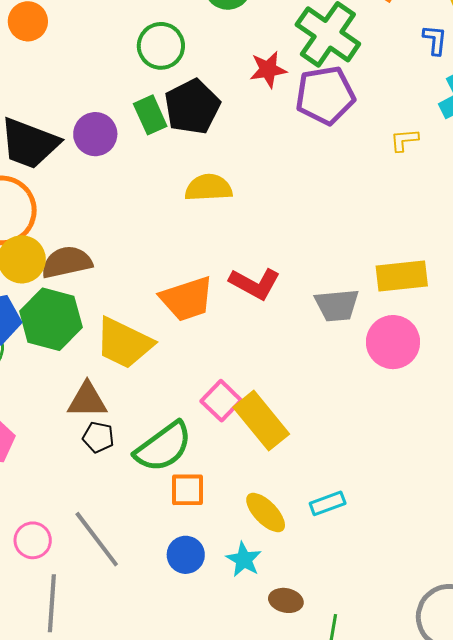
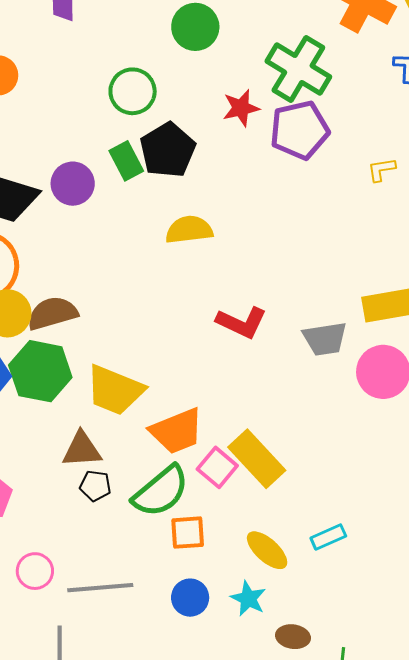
orange trapezoid: (187, 299) -> (177, 431), moved
pink square: (221, 401) -> (217, 467), moved
gray line: (97, 539) -> (100, 588), turned -54
pink circle: (33, 540) -> (35, 571), moved

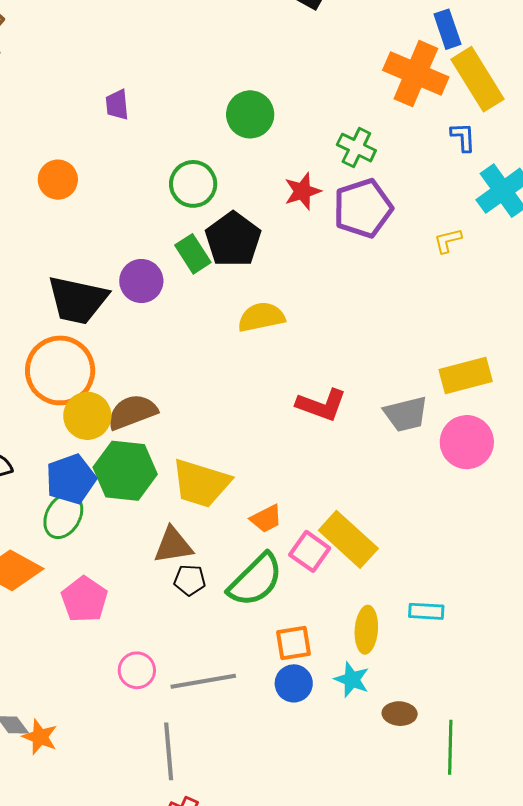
green cross: (298, 69) -> (356, 148), size x0.6
orange trapezoid: (177, 431) -> (266, 519), size x0.6
orange square: (188, 533) -> (294, 643), moved
cyan rectangle: (328, 537) -> (426, 611), turned 32
yellow ellipse: (267, 550) -> (366, 630), turned 57

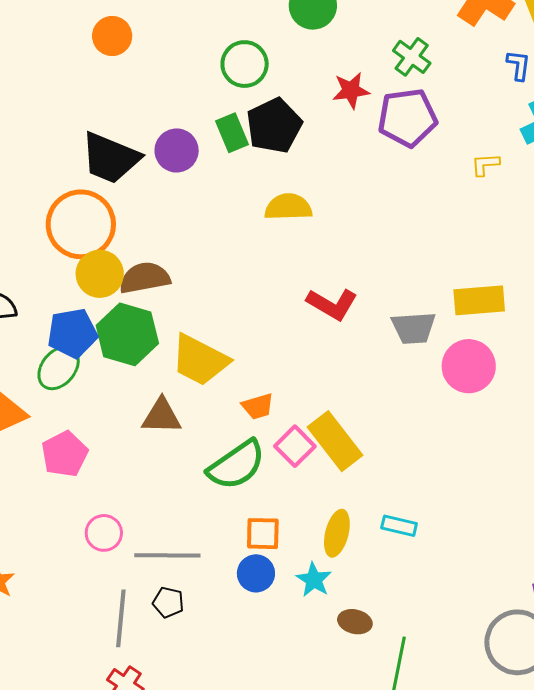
black pentagon: (190, 580) -> (168, 602), moved

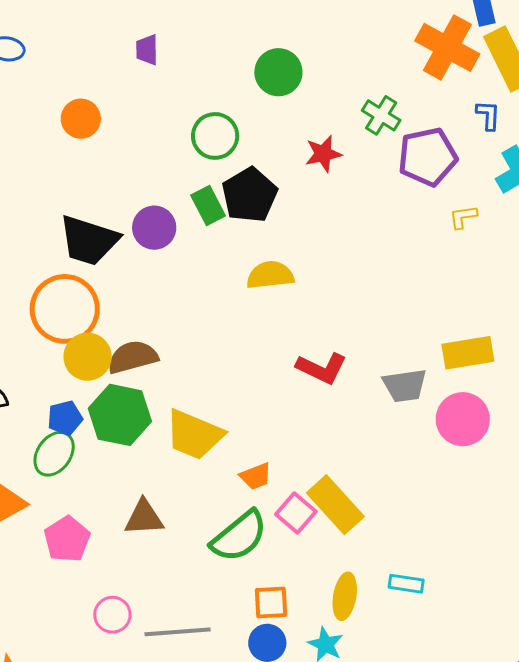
purple pentagon: (407, 118) -> (428, 157), moved
blue pentagon: (72, 333) -> (65, 418), size x0.7
brown triangle: (162, 416) -> (144, 518), moved

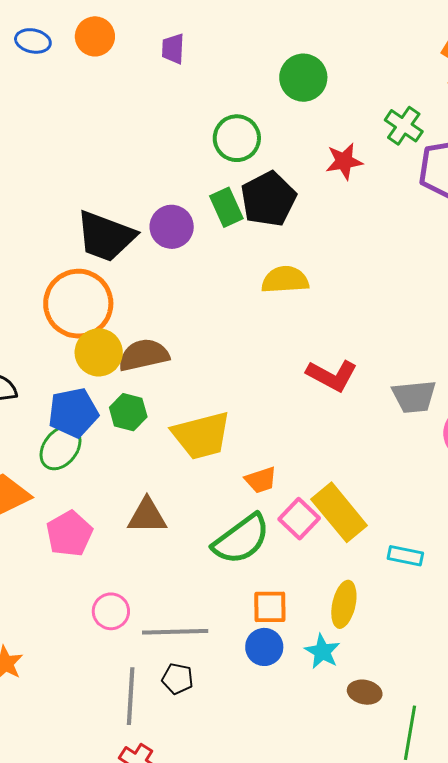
orange circle: (81, 119) -> (95, 36), moved
green hexagon: (120, 415) -> (128, 412), size x0.6
blue pentagon: (65, 418) -> (73, 413), size x1.4
yellow trapezoid: (194, 435) -> (201, 436), turned -40
cyan rectangle: (406, 584) -> (405, 556), moved

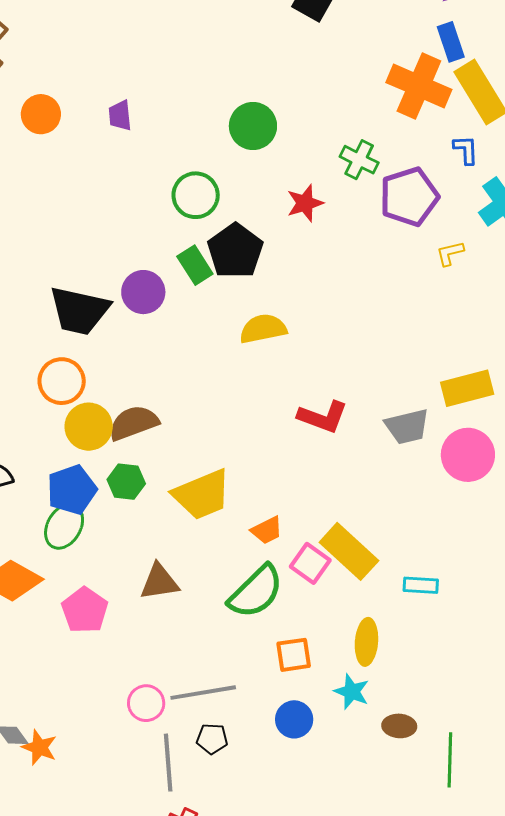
orange circle: (78, 304) -> (62, 381), size x0.7
pink circle: (111, 611) -> (146, 703), moved
blue circle: (264, 647) -> (294, 719), moved

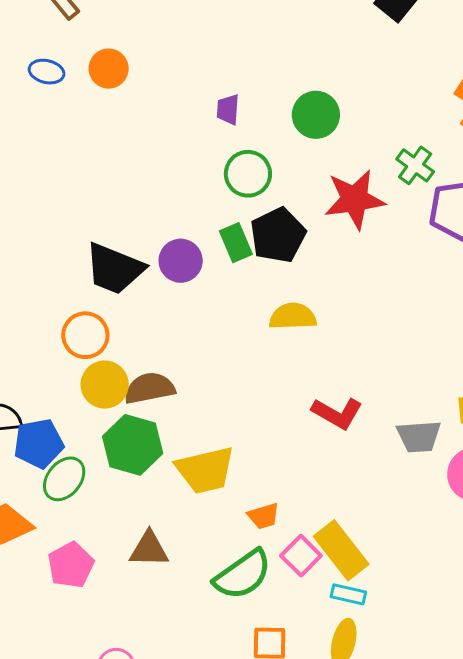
purple trapezoid: (120, 116) -> (228, 109), moved
red star: (305, 203) -> (355, 199), size x1.6
green hexagon: (126, 482) -> (133, 445), size x1.6
blue pentagon: (72, 490) -> (39, 443), moved
cyan rectangle: (421, 585) -> (348, 594), moved

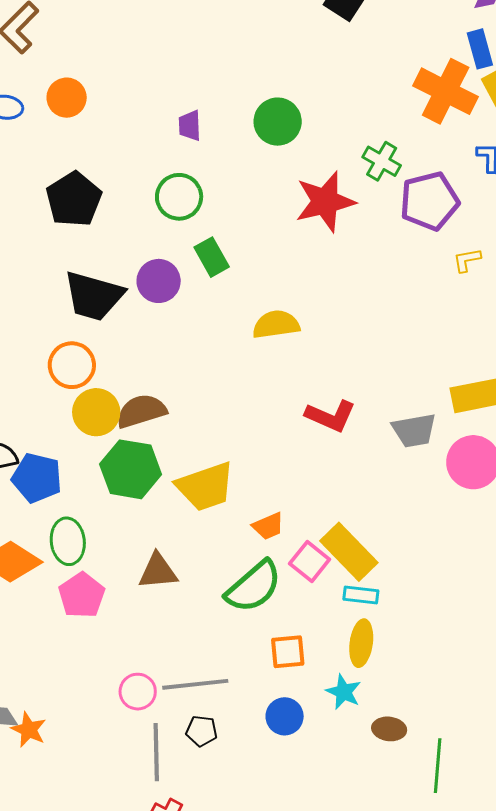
green circle: (248, 174) -> (179, 197), moved
black pentagon: (278, 235) -> (74, 199), moved
blue pentagon: (39, 443) -> (37, 478), turned 30
green ellipse: (64, 479) -> (68, 541), moved, turned -39

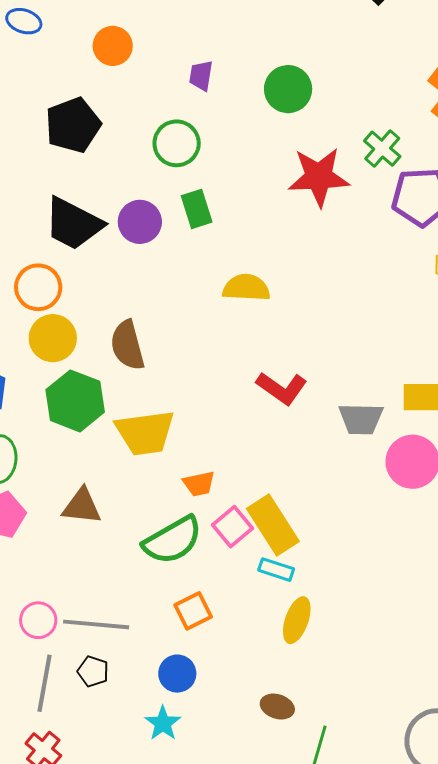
orange circle: (67, 98) -> (113, 46), moved
brown semicircle: (141, 411) -> (127, 345), moved, turned -99
yellow ellipse: (361, 643) -> (297, 620), moved
orange square: (288, 652) -> (193, 611), turned -33
cyan star: (344, 692) -> (163, 723), moved

